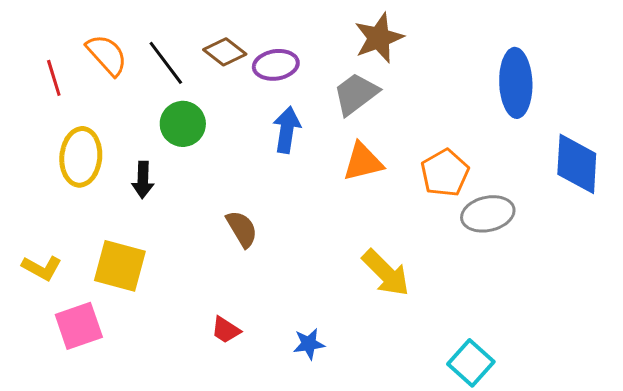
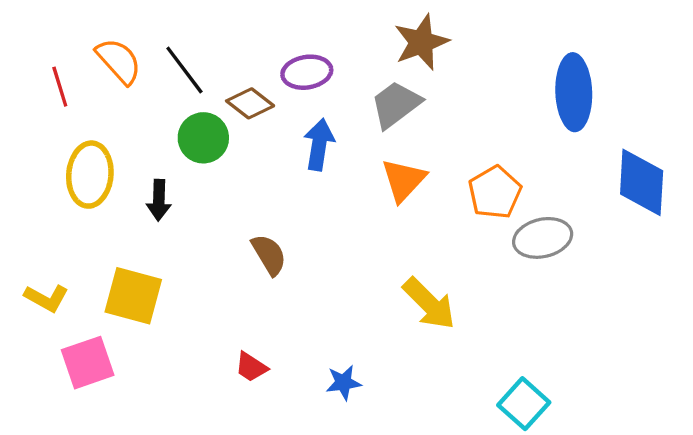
brown diamond: (225, 52) -> (250, 103), moved
orange triangle: (363, 162) -> (404, 180), turned -33

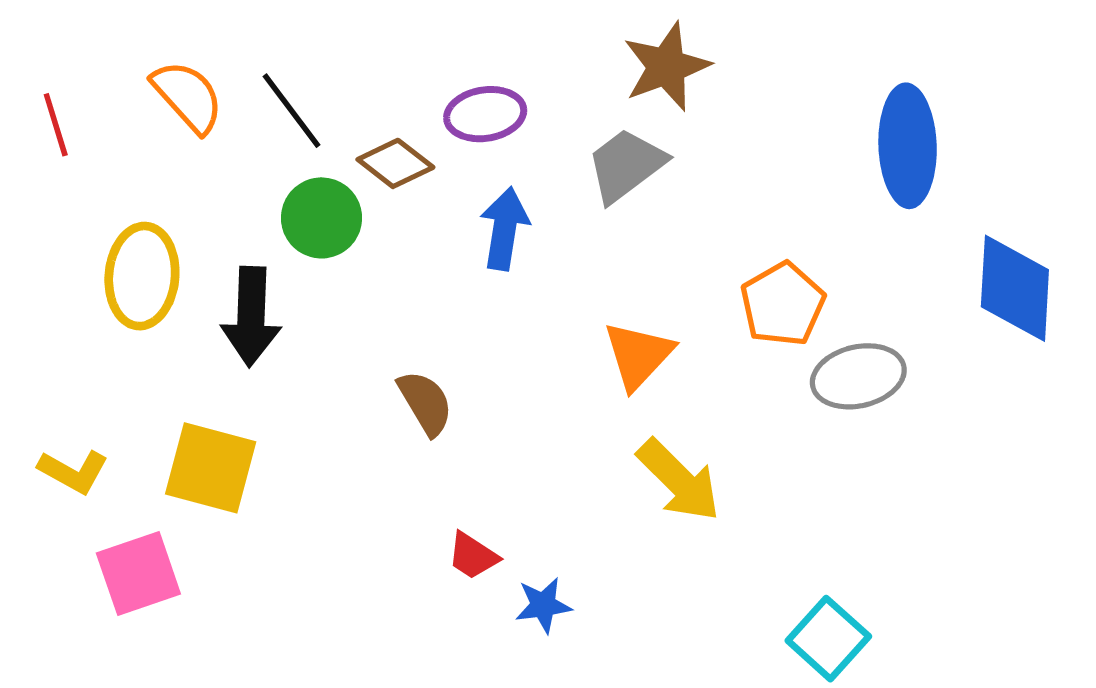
red line: (60, 87) -> (56, 125), moved
orange triangle: (404, 180) -> (638, 355), moved
black arrow: (159, 200) -> (251, 317), size x1.5
red trapezoid: (251, 367) -> (473, 556), moved

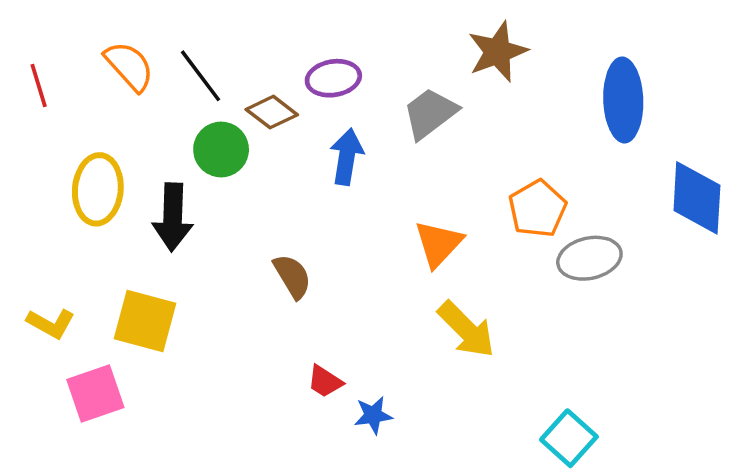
brown star: (666, 67) -> (498, 52), moved

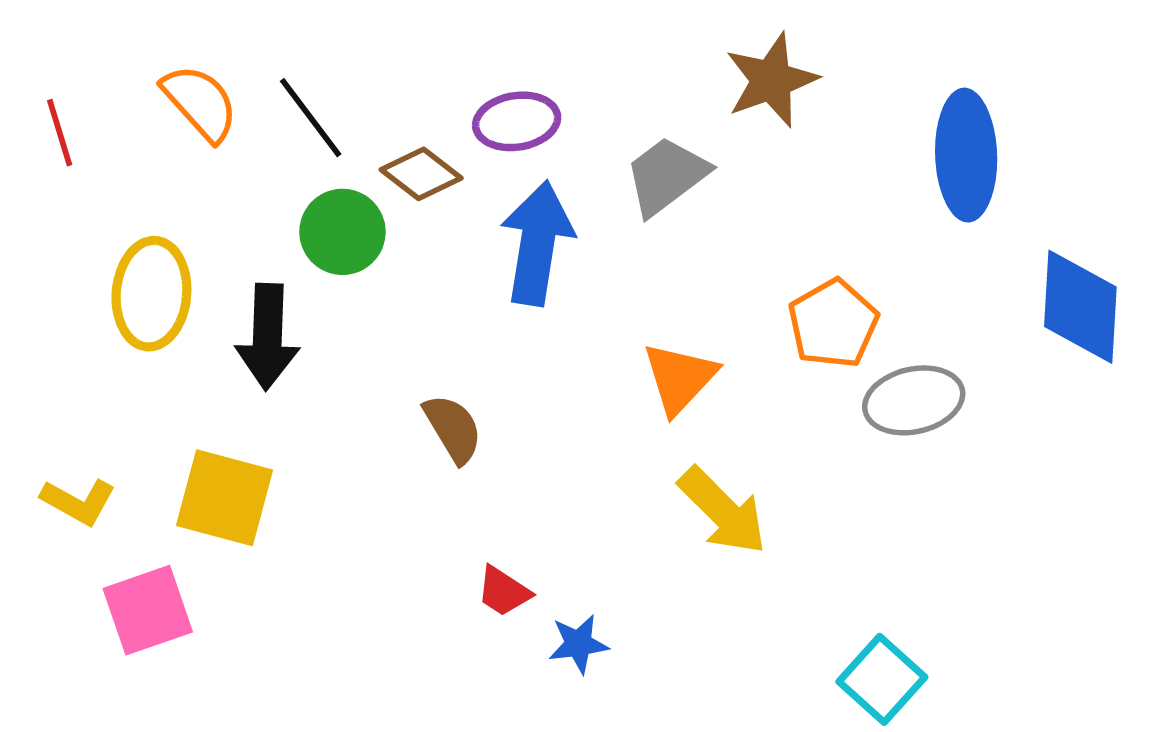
blue arrow: (347, 157) -> (537, 243), size x1.4

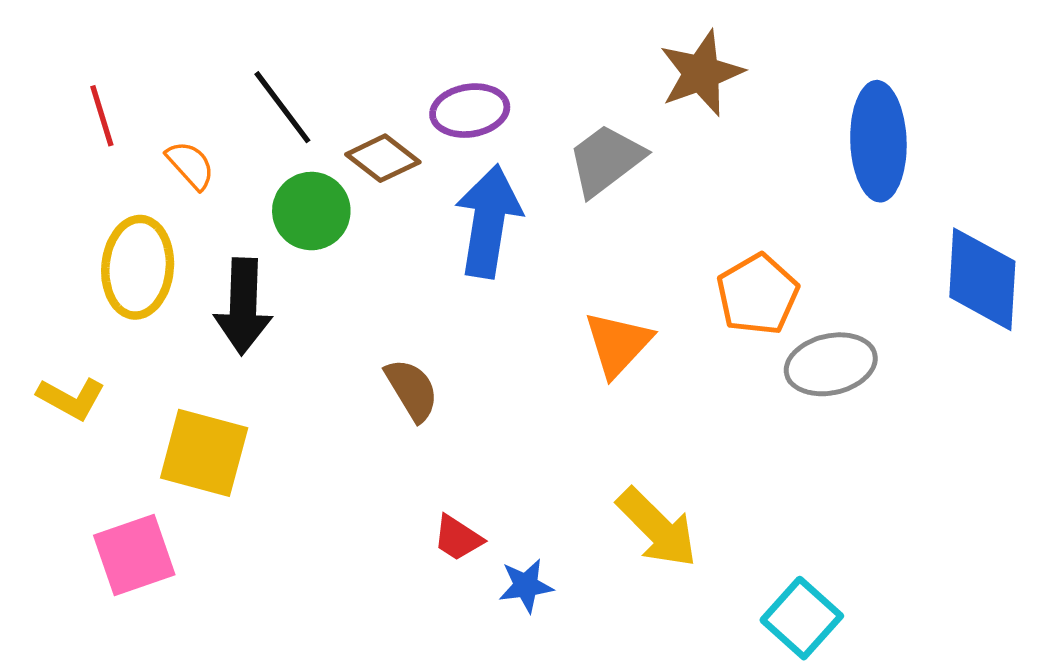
orange semicircle: (200, 103) -> (190, 165), moved, size x0.7
red line: (60, 133) -> (102, 116), moved
yellow L-shape: (78, 502) -> (71, 398), moved
yellow arrow: (723, 511) -> (657, 528), moved

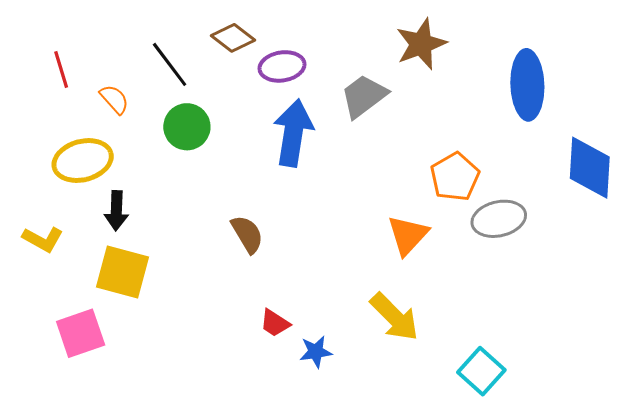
brown diamond: (383, 158) -> (233, 38), moved
yellow ellipse: (138, 267) -> (83, 161), turned 70
black arrow: (243, 306) -> (116, 211), moved, size x0.7
orange triangle: (618, 344) -> (408, 235), moved

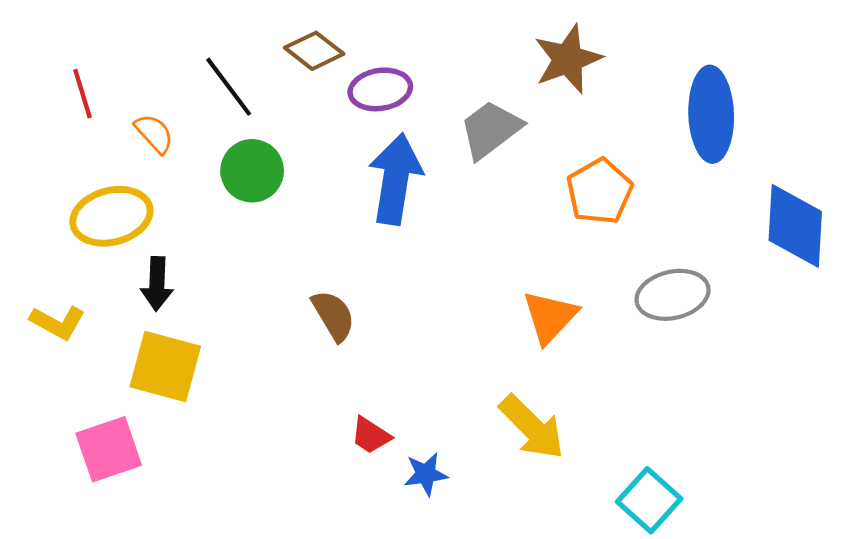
orange pentagon: (455, 177) -> (599, 191), moved

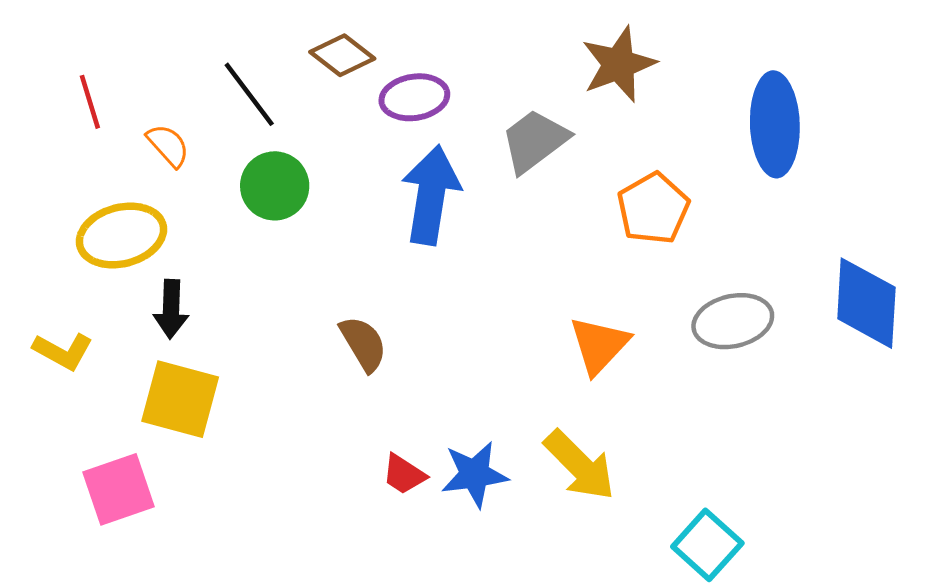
blue diamond: (795, 226) -> (866, 303), moved
blue star: (426, 474) -> (474, 474), moved, size x1.4

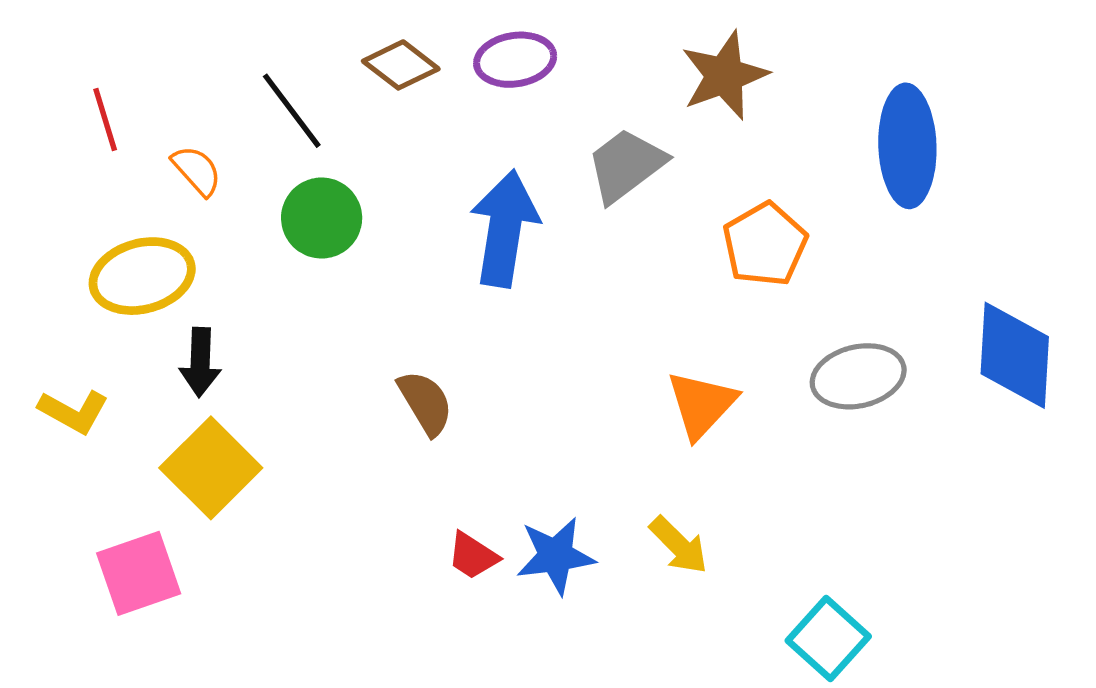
purple ellipse: (414, 97) -> (515, 60), moved
yellow square: (180, 399) -> (211, 468), turned 30
yellow arrow: (580, 465) -> (679, 545), size x0.7

